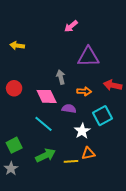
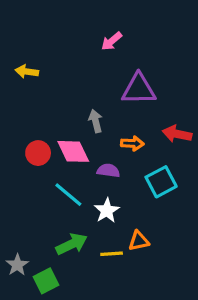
red circle: (14, 88) -> (38, 153), moved
white star: (82, 131) -> (107, 211), moved
green square: (14, 145) -> (46, 281), moved

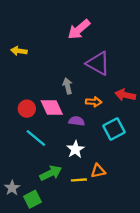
pink arrow: (112, 41) -> (79, 29), size x1.5
purple triangle: (139, 89) -> (98, 63), turned 30
cyan line: (68, 195) -> (36, 138), moved

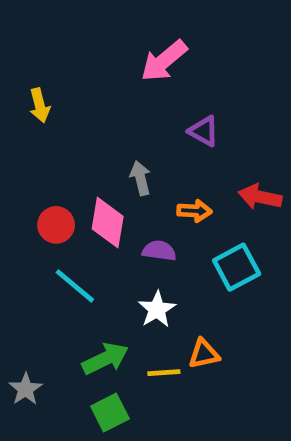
yellow arrow: (19, 51) -> (40, 105), turned -112
purple triangle: (98, 63) -> (204, 131), size x0.6
pink diamond: (52, 108) -> (108, 223), turned 35
green square: (32, 199) -> (110, 413), moved

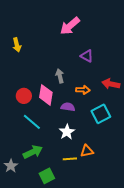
green arrow: (105, 359) -> (33, 152), moved

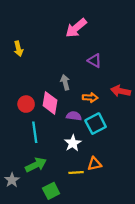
cyan square: (101, 114) -> (96, 124), moved
cyan line: (32, 122) -> (35, 132), turned 42

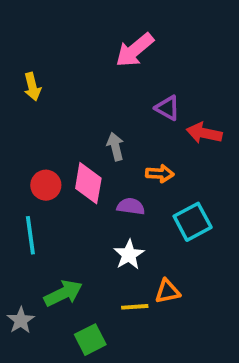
red arrow: (121, 91) -> (204, 133), moved
cyan square: (96, 124) -> (193, 222), moved
cyan line: (35, 132) -> (30, 235), moved

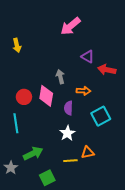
purple semicircle: (131, 206) -> (68, 108), turned -96

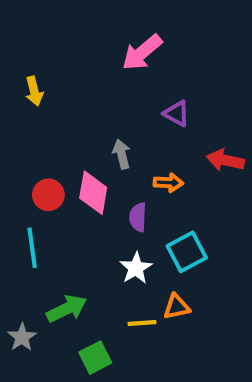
red arrow: (107, 70) -> (225, 160), moved
cyan square: (101, 116) -> (187, 252), moved

